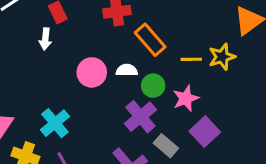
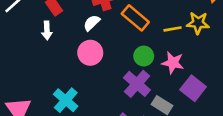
yellow star: (222, 57) -> (198, 23), turned 30
white semicircle: (127, 70) -> (92, 23), moved, turned -36
pink star: (186, 98) -> (173, 63), turned -30

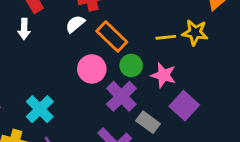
orange rectangle: (135, 18) -> (112, 37), moved
pink circle: (90, 53) -> (92, 69), moved

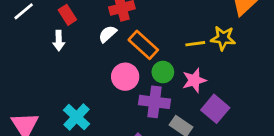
pink star: (163, 75) -> (194, 80), turned -30
purple cross: (121, 96) -> (155, 102), turned -36

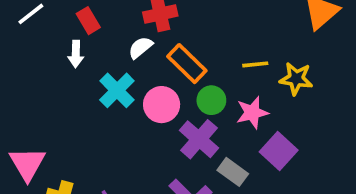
yellow star: (223, 38) -> (296, 79), moved
purple cross: (155, 102) -> (199, 139), turned 32
cyan cross: (77, 117) -> (117, 90), moved

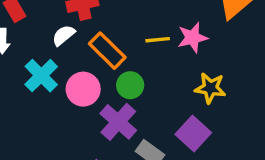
yellow line: (255, 64) -> (158, 40), moved
yellow star: (296, 79) -> (210, 88), moved
pink star: (252, 113) -> (192, 38), moved

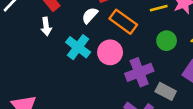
green circle: (130, 85) -> (167, 41), moved
purple cross: (118, 122) -> (139, 72), turned 36

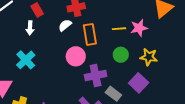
orange rectangle: (123, 22) -> (90, 34), turned 35
cyan cross: (78, 47) -> (26, 60), moved

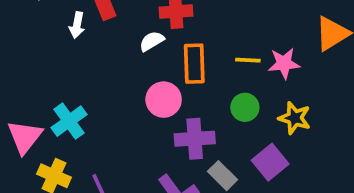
white arrow: (30, 28) -> (77, 25), moved
cyan cross: (26, 60) -> (69, 121), moved

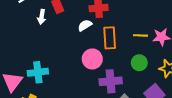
cyan cross: (69, 121) -> (38, 72), turned 30

